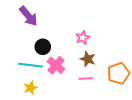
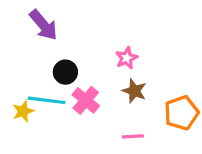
pink line: (86, 79) -> (133, 136), moved
yellow star: (30, 88) -> (23, 111), moved

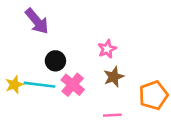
brown star: (134, 91) -> (114, 77), turned 30
yellow star: (23, 111) -> (14, 85), moved

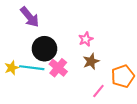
black circle: (55, 61) -> (44, 49), size x1.5
pink line: (112, 115) -> (98, 91), moved, turned -48

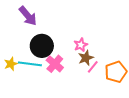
pink star: (86, 39) -> (81, 45), moved
pink line: (98, 91) -> (93, 67), moved

